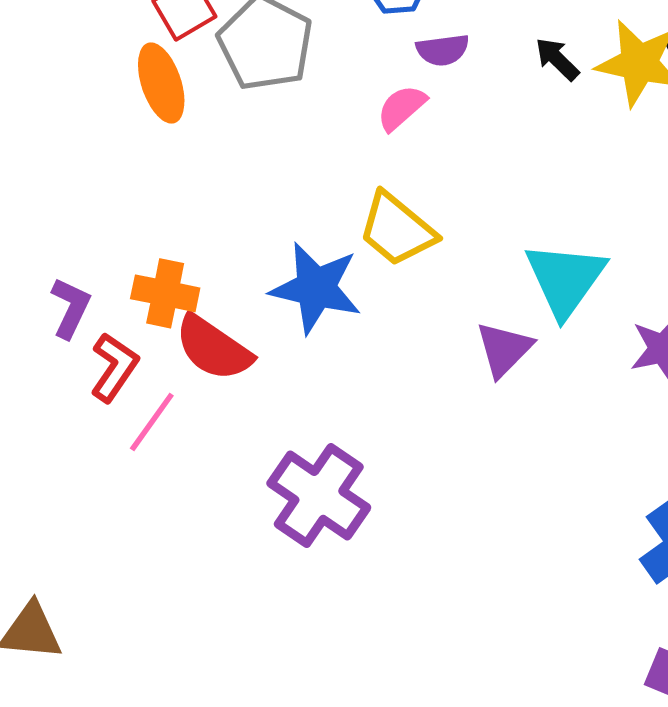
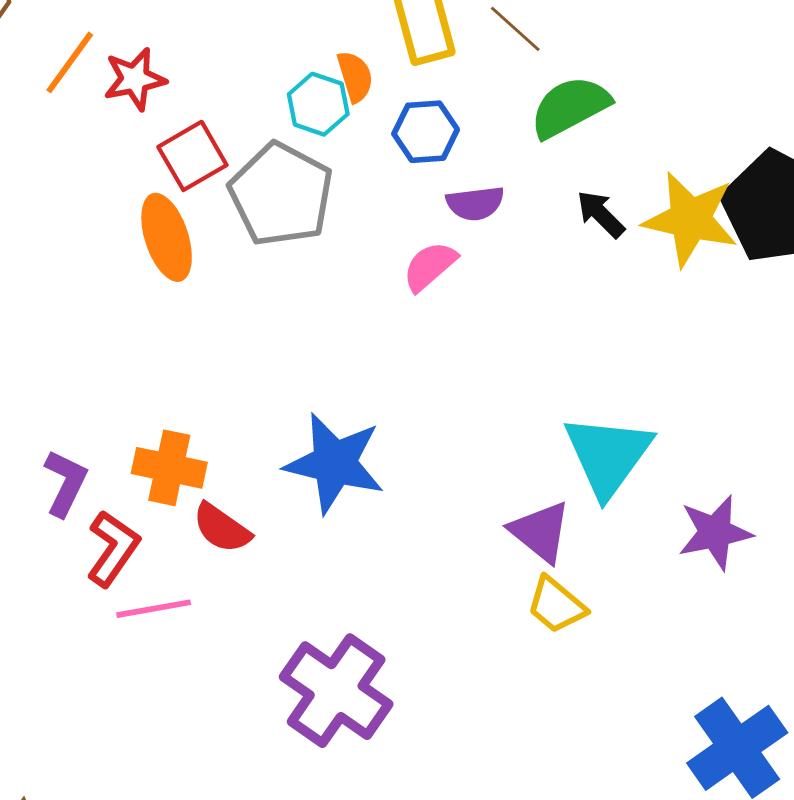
yellow trapezoid: (397, 229) -> (556, 605), moved, size x0.7
red semicircle: (213, 348) -> (222, 528), size x0.7
purple triangle: (504, 349) -> (540, 532), turned -36
pink line: (152, 422) -> (154, 609), turned 44

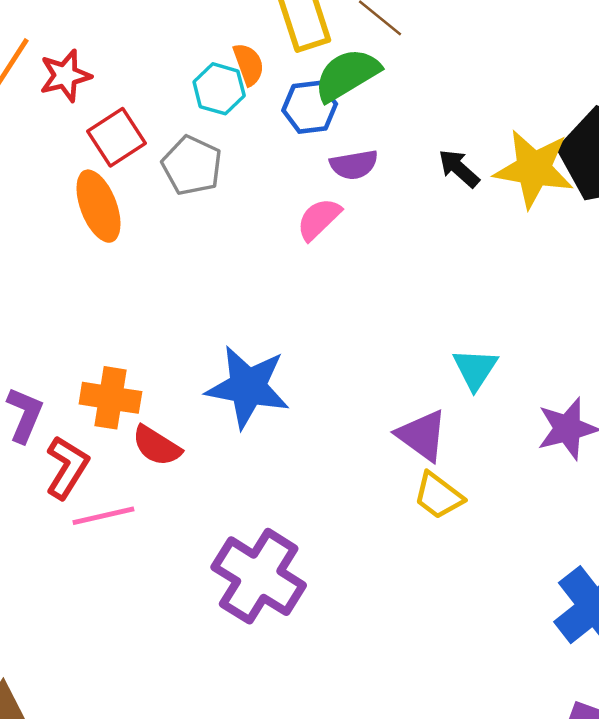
green semicircle: (570, 107) -> (347, 75), moved
gray pentagon: (281, 194) -> (192, 165), size x0.7
cyan triangle: (608, 455) -> (475, 369), size x0.6

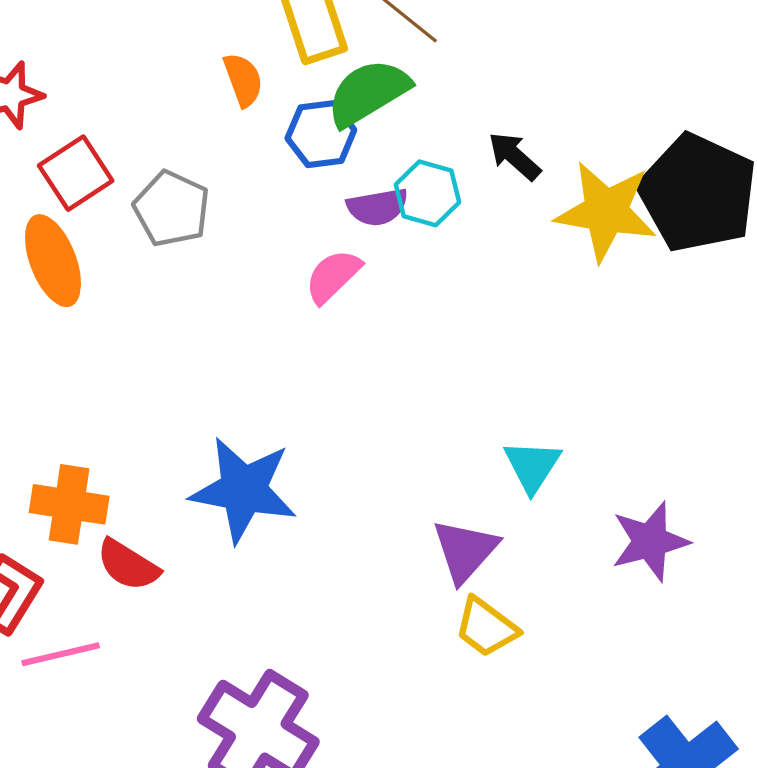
cyan hexagon: (219, 89) -> (428, 193), moved
black arrow: (459, 168) -> (514, 156), moved
purple triangle: (422, 435) -> (465, 551), turned 36

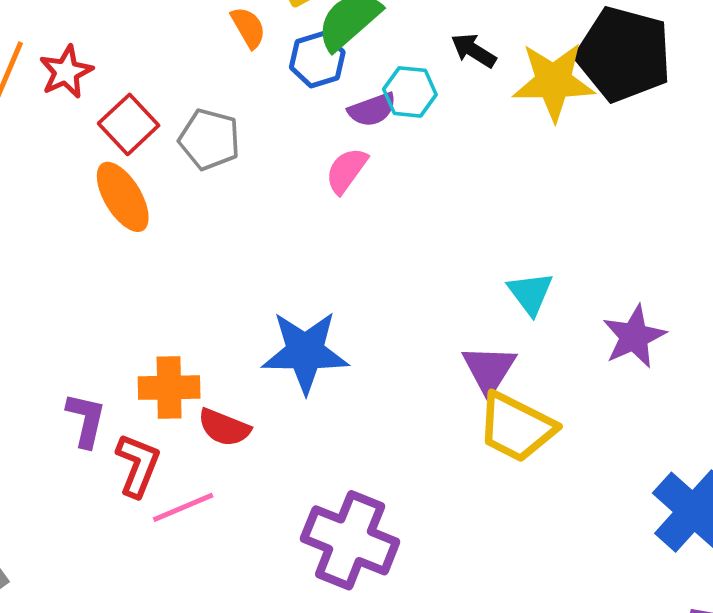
yellow trapezoid: (486, 627) -> (516, 427), size x1.5

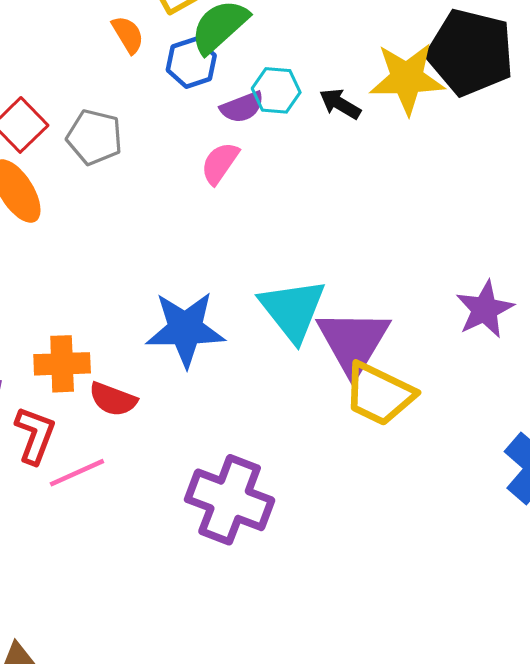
black arrow: (474, 50) -> (340, 104), moved
cyan triangle: (530, 293) -> (293, 310), moved, size x1.6
purple triangle: (489, 369) -> (353, 342), size x1.5

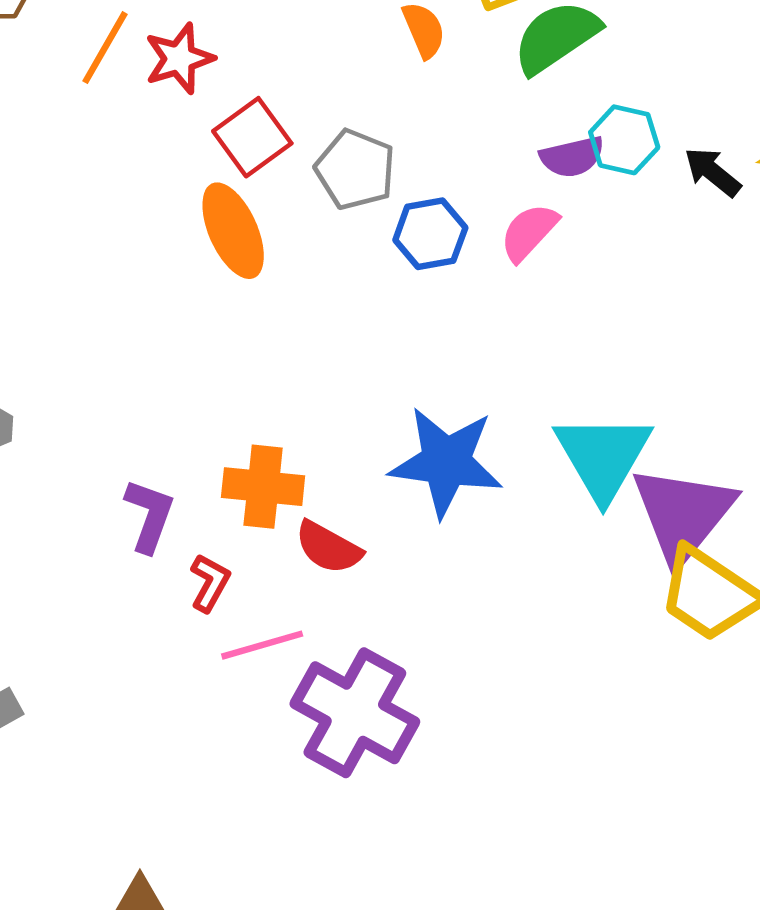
blue hexagon: (191, 63) -> (430, 234), moved
red L-shape: (35, 435) -> (210, 583), size x0.7
purple cross: (230, 500) -> (355, 713), moved

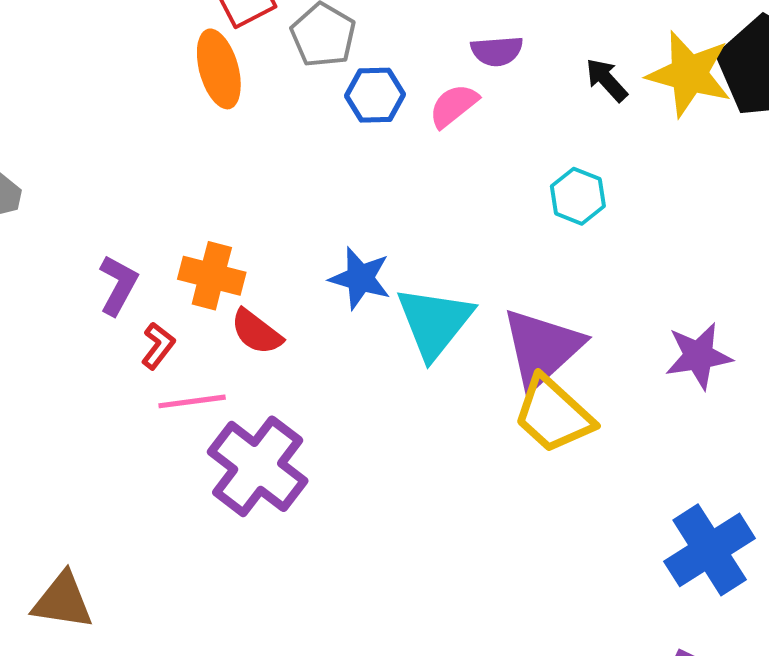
cyan hexagon: (624, 140) -> (578, 196), moved
cyan triangle: (603, 456) -> (434, 322), moved
blue star: (446, 462) -> (360, 278), size x0.7

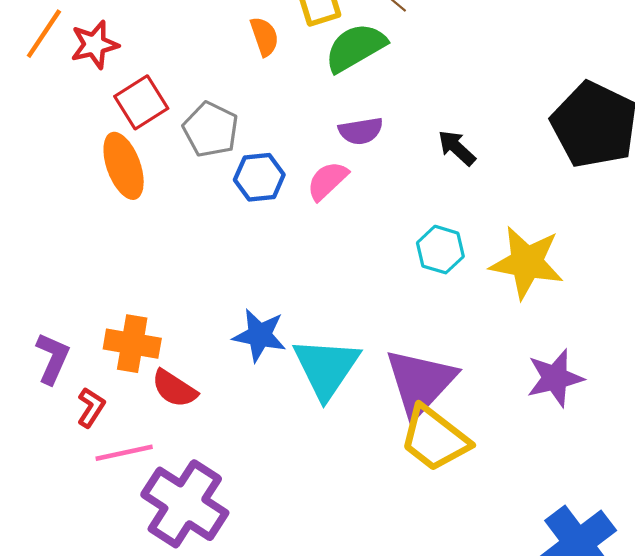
yellow star: (689, 74) -> (527, 262), moved

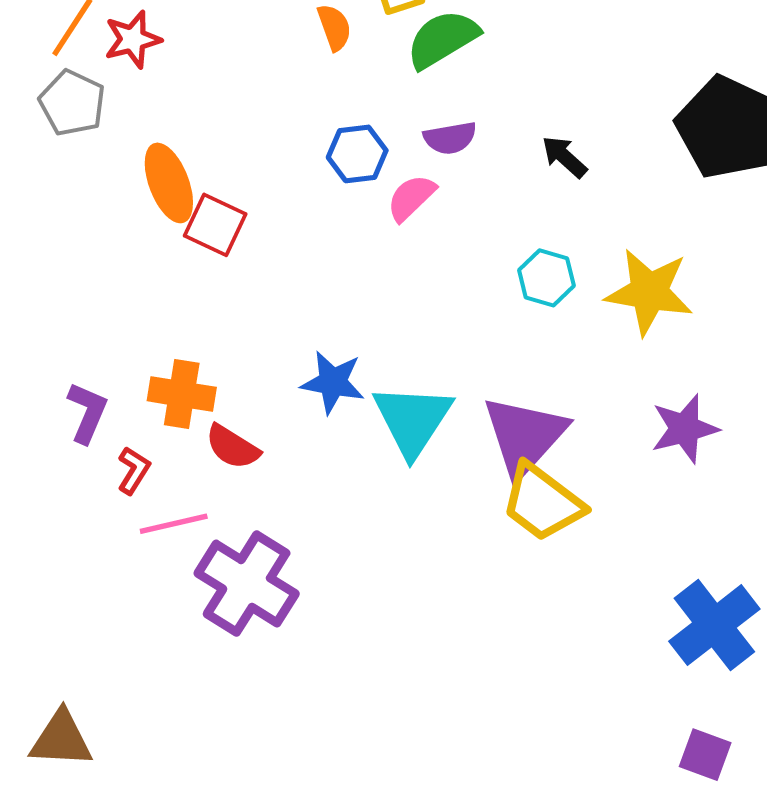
red square: (141, 102) -> (215, 225), moved, turned -32
gray pentagon: (211, 129) -> (72, 103), moved
blue hexagon: (259, 177) -> (357, 154), moved

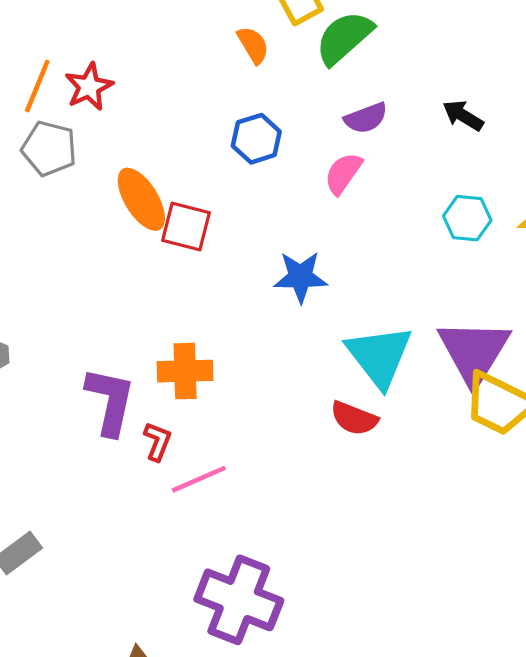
blue hexagon: (357, 154) -> (256, 139), moved
blue star: (333, 382) -> (301, 277), moved
purple L-shape: (87, 413) -> (110, 401), size x1.4
red semicircle: (232, 447) -> (354, 418), moved
purple cross: (247, 584) -> (239, 600), moved

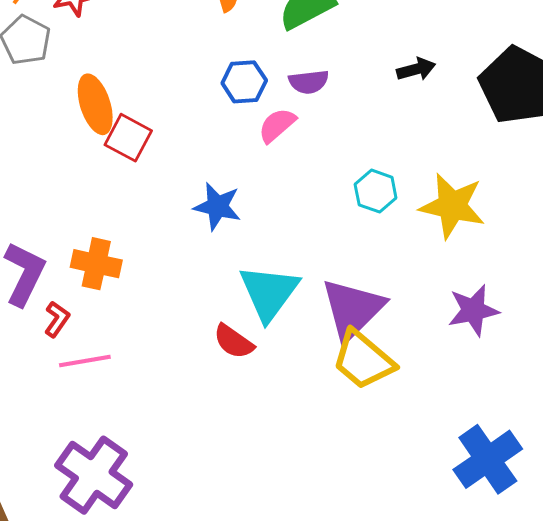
black arrow: (463, 116) -> (416, 69), moved, turned 120
blue hexagon: (256, 139) -> (244, 82), moved

